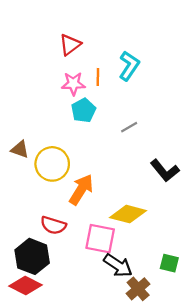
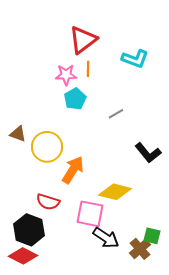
red triangle: (70, 45) -> (83, 40), moved, size x1.4
cyan L-shape: (129, 66) -> (135, 59), moved, turned 76
brown cross: (138, 289) -> (140, 249), moved

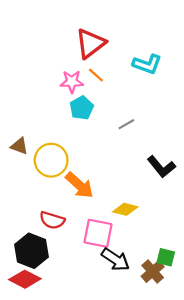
orange line: (88, 69) -> (96, 75), turned -49
orange arrow: (73, 170) -> (79, 185), turned 100
yellow diamond: (115, 192) -> (125, 209), size x0.7

